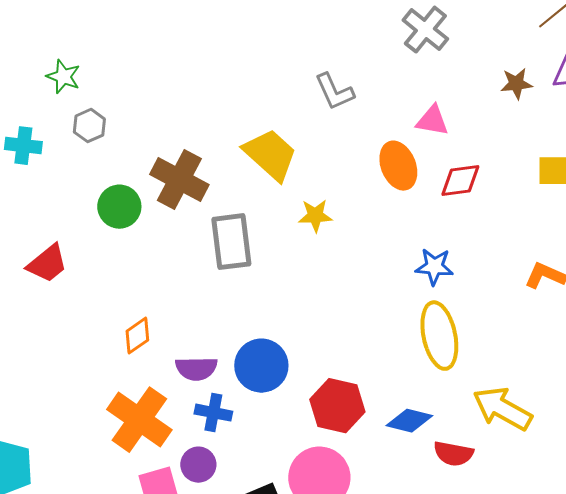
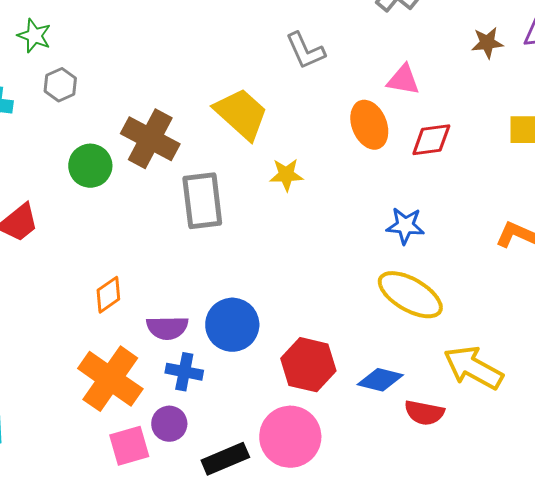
yellow ellipse: (439, 336) -> (410, 295), turned -48

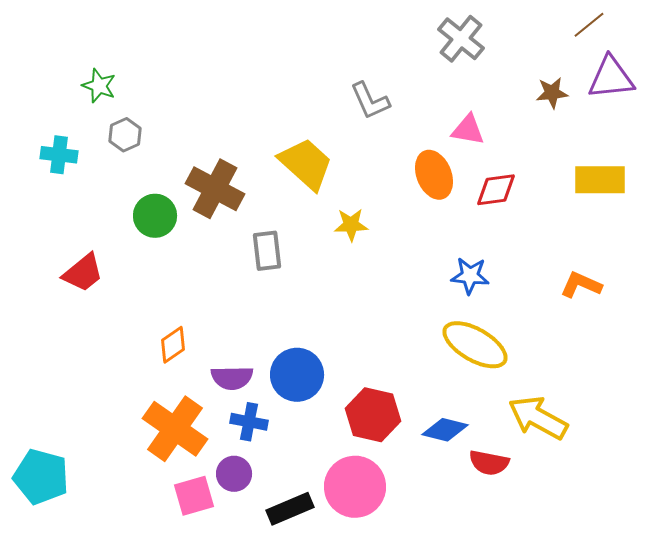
gray rectangle: (202, 201) -> (267, 251), size x0.7

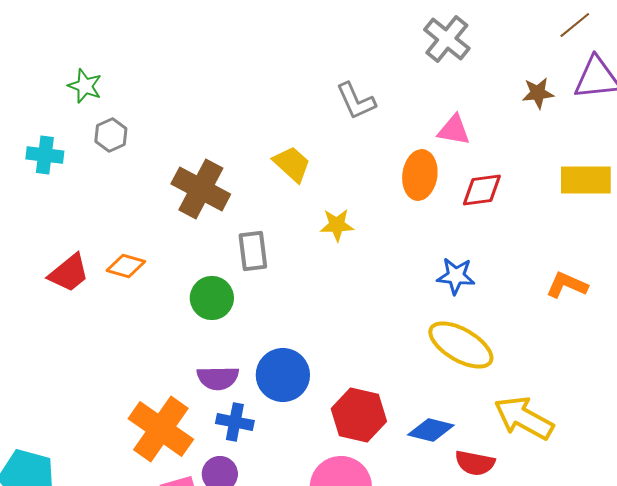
yellow trapezoid: (306, 164) -> (292, 164), size x0.7
orange ellipse: (434, 175) -> (420, 175), turned 30
green circle: (155, 216) -> (212, 298), moved
orange diamond: (173, 345) -> (126, 266), moved, turned 51

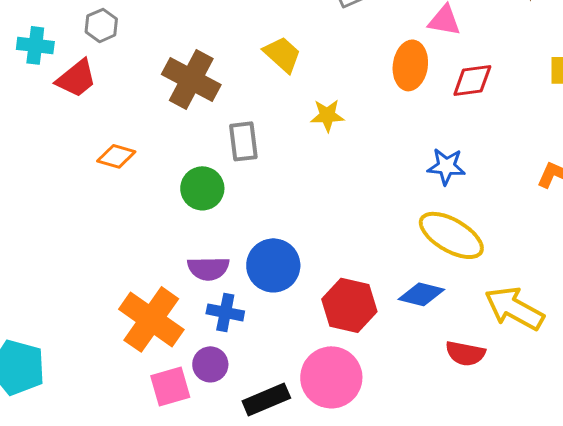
red trapezoid: (69, 273) -> (76, 78), moved
blue diamond: (431, 430) -> (421, 294), moved

